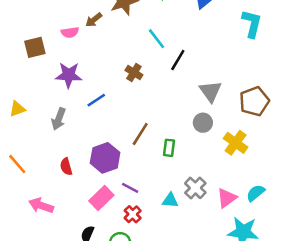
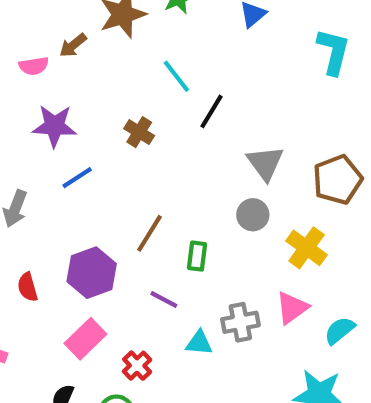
purple star: (69, 75) -> (54, 126), moved
purple line: (130, 188) -> (164, 299), moved
gray cross: (195, 188) -> (240, 322), turned 35
pink triangle: (227, 198) -> (292, 308), moved

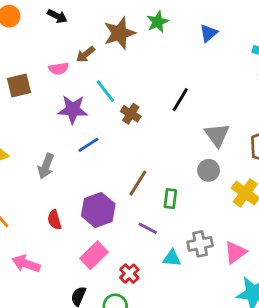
cyan line: (176, 76) -> (105, 91), moved
pink triangle: (292, 308) -> (235, 252), moved

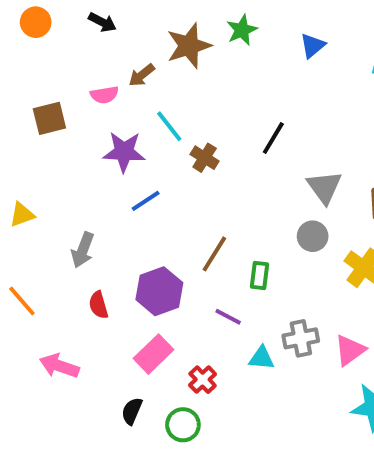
gray arrow: (46, 166) -> (83, 250), moved

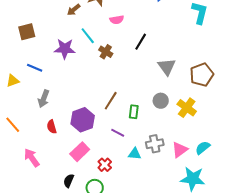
pink semicircle: (104, 95) -> (117, 20), moved
blue line: (146, 201) -> (35, 68), moved, turned 56
gray circle: (313, 236) -> (161, 101), moved
pink arrow: (59, 366) -> (32, 158), turned 36

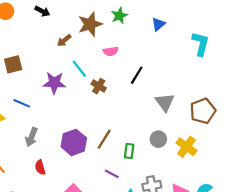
purple hexagon: (83, 120) -> (74, 142), moved

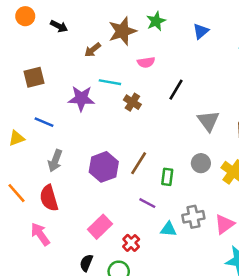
black arrow: (42, 11) -> (59, 26), moved
cyan line: (79, 69) -> (110, 82), turned -42
red semicircle: (40, 167) -> (49, 198), moved, size x1.5

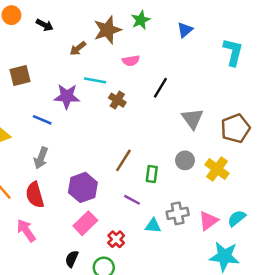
blue line: (44, 122) -> (42, 120), moved
purple hexagon: (104, 167) -> (83, 187), moved

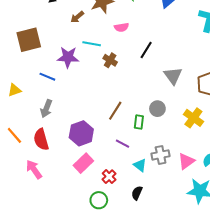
brown square: (20, 75) -> (29, 40), size x1.4
gray circle: (185, 160) -> (157, 109), moved
cyan triangle: (153, 226) -> (140, 165), turned 32
black semicircle: (72, 259) -> (137, 193), moved

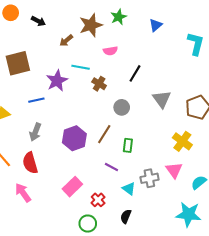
purple star: (68, 57) -> (57, 81), turned -30
blue line: (47, 77) -> (36, 100), turned -35
gray circle: (157, 109) -> (122, 107), moved
purple hexagon: (81, 133) -> (74, 138), moved
pink triangle: (186, 161) -> (174, 170), moved, turned -30

